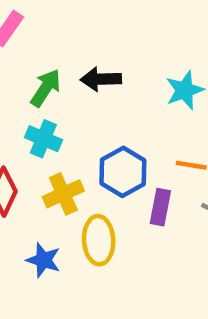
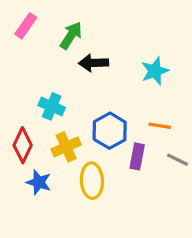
green arrow: (46, 88) -> (71, 35), moved
blue star: (43, 260) -> (39, 182), moved

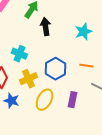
black arrow: (94, 63) -> (45, 27), turned 84
purple rectangle: (137, 156) -> (72, 100), moved
yellow ellipse: (92, 181) -> (44, 100), turned 30

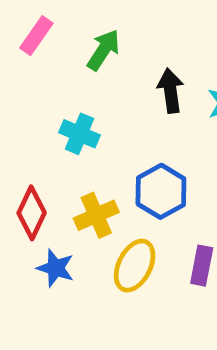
black arrow: (45, 27) -> (171, 91), moved
cyan cross: (19, 54) -> (79, 134), moved

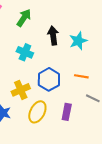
cyan cross: (79, 134) -> (25, 52), moved

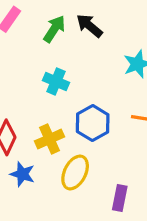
black arrow: (53, 36) -> (89, 26), moved, turned -42
purple rectangle: (67, 112) -> (120, 198), moved

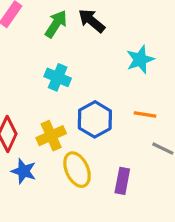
yellow ellipse: (75, 172) -> (77, 170), turned -52
purple rectangle: (120, 198) -> (122, 181), moved

